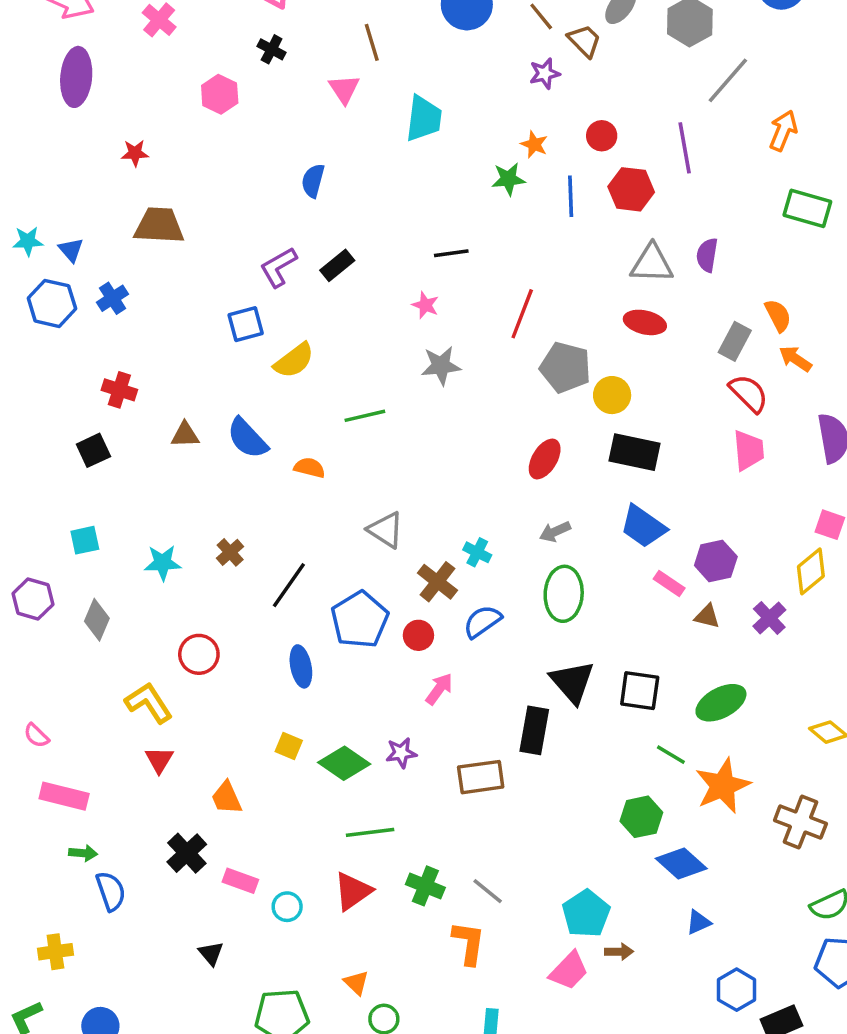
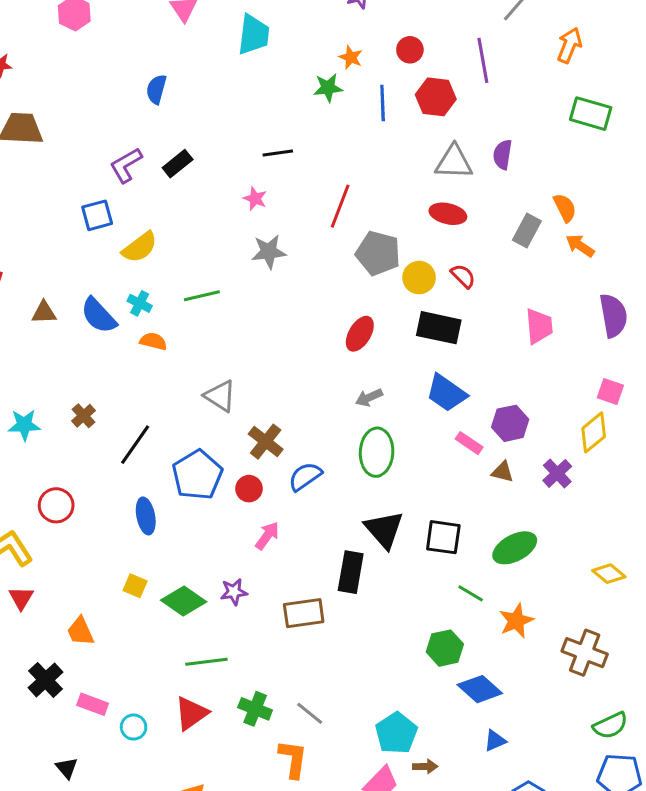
red semicircle: (749, 393) -> (463, 276), moved, size x0.7
cyan cross: (477, 552) -> (140, 303), moved
orange star: (723, 786) -> (516, 621), size x0.7

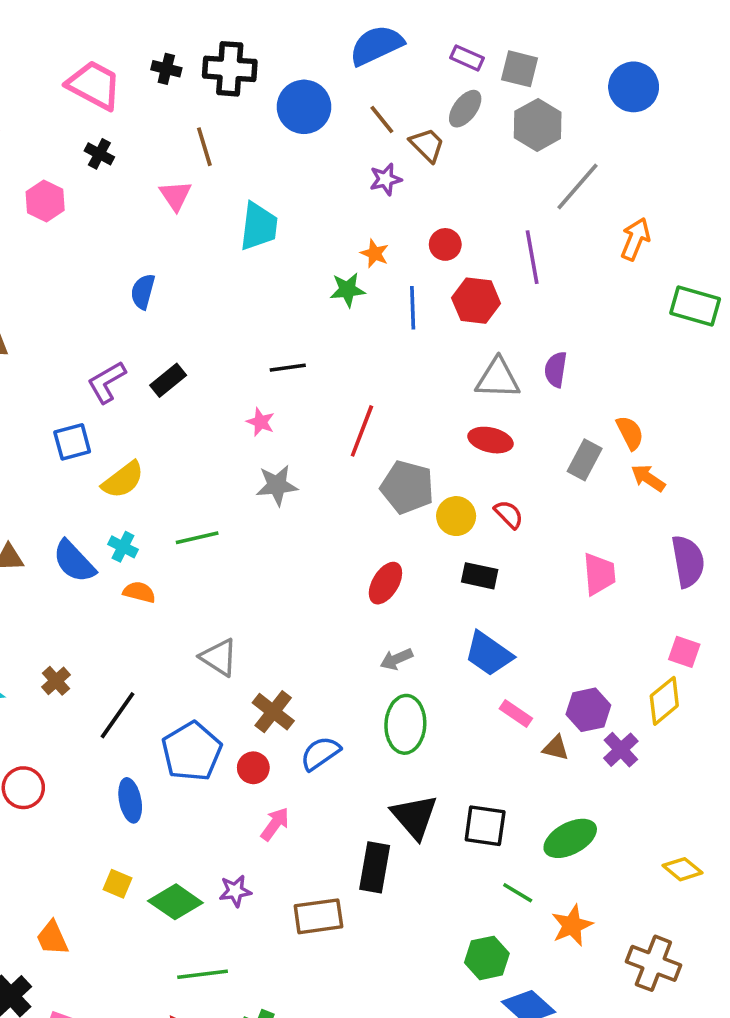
green rectangle: (591, 114) -> (695, 306), moved
black rectangle: (439, 328) -> (480, 576), size x0.7
purple hexagon: (510, 423) -> (588, 710), moved

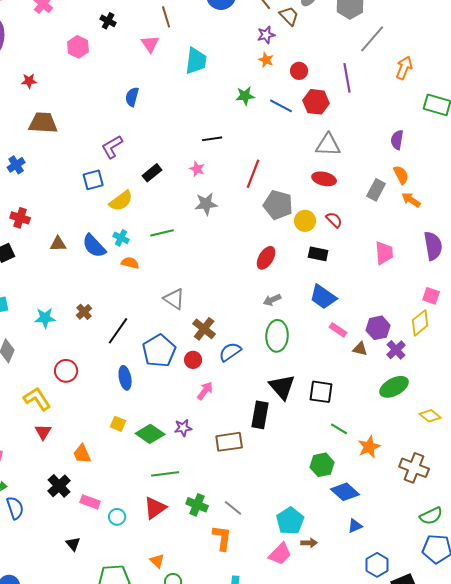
orange star: (375, 254) -> (266, 60), moved
blue line: (413, 308) -> (281, 106), turned -60
purple semicircle: (556, 369) -> (397, 140), moved
black rectangle: (168, 380) -> (152, 173), moved
green ellipse: (570, 838) -> (394, 387), moved

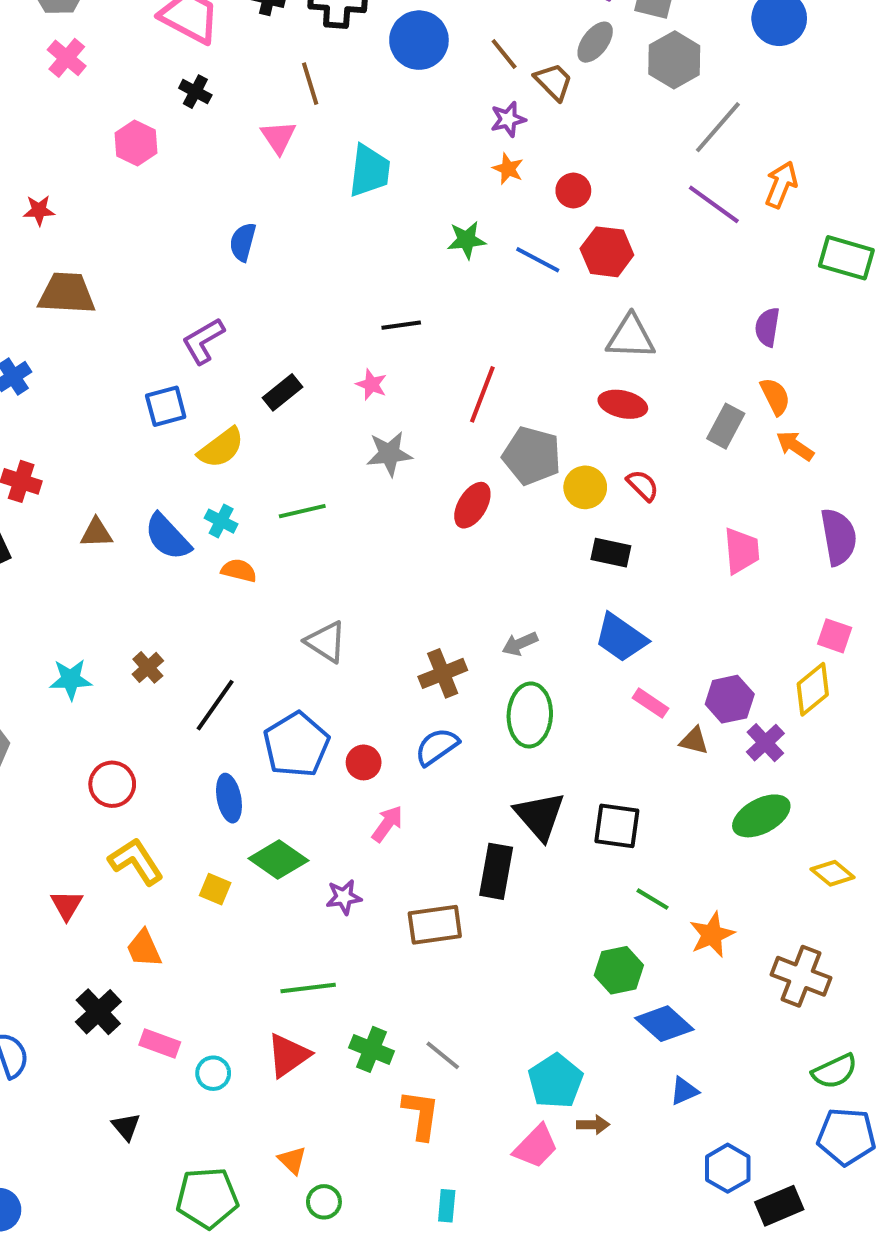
purple line: (347, 78) -> (714, 204), moved, turned -44
red ellipse: (266, 258) -> (472, 505), moved
brown cross: (204, 329) -> (443, 673), moved, turned 30
yellow L-shape: (37, 399) -> (136, 861), moved
green diamond: (150, 434) -> (278, 859), moved

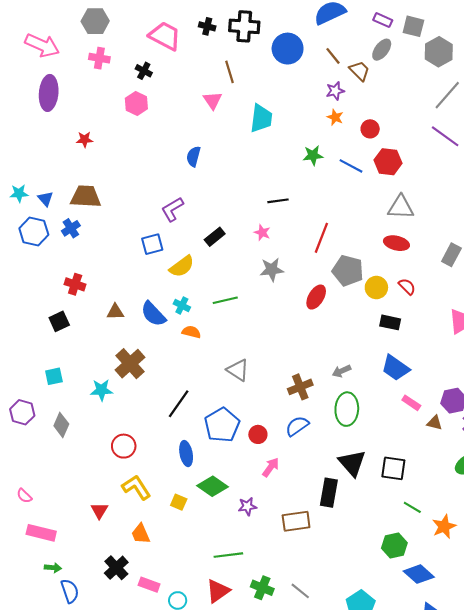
pink cross: (67, 58) -> (99, 58), turned -30
gray hexagon: (674, 60) -> (439, 52), moved
black cross: (195, 92) -> (144, 71), moved
brown trapezoid: (67, 293) -> (86, 197), moved
brown cross: (148, 667) -> (130, 364), moved, size x1.8

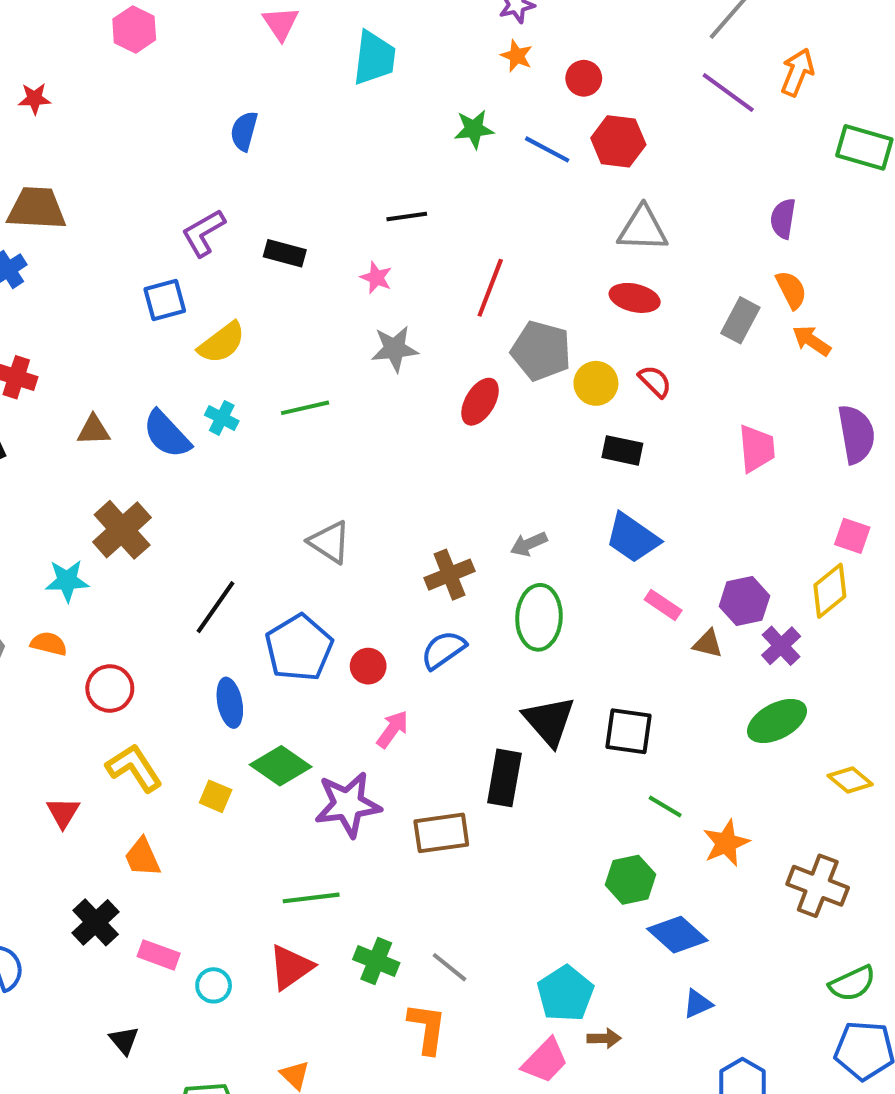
black rectangle: (215, 237) -> (285, 253), moved, turned 54
orange semicircle: (191, 332) -> (49, 644), moved
purple star: (247, 506) -> (348, 804), size x1.8

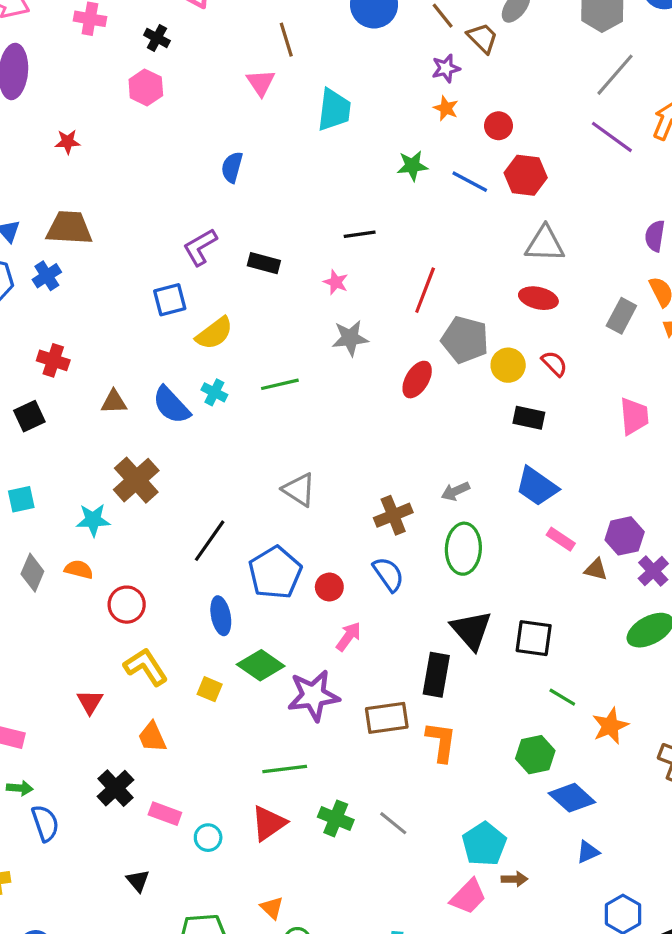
blue semicircle: (443, 650) -> (388, 574), turned 90
orange L-shape: (427, 1028) -> (441, 742), moved

